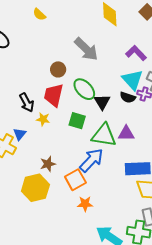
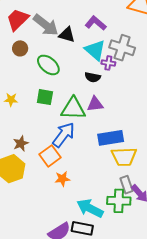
red trapezoid: (54, 95) -> (18, 20), moved, turned 40
black semicircle: (128, 97) -> (93, 77), moved
black triangle: (102, 102) -> (67, 35), moved, turned -36

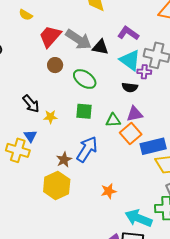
green triangle: (73, 109) -> (113, 120), size x0.6
blue arrow: (64, 135) -> (87, 149), moved
orange square: (50, 156) -> (131, 133), moved

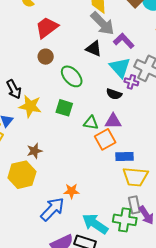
gray arrow: (79, 39) -> (102, 23), moved
yellow star: (50, 117) -> (30, 106), size x1.6
blue rectangle: (153, 146) -> (124, 156), size x0.7
blue arrow: (87, 149) -> (52, 209), moved

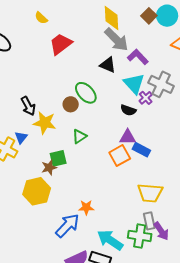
brown circle: (46, 57) -> (71, 104), moved
purple cross: (131, 82) -> (146, 98), turned 32
green square: (64, 108) -> (58, 158), moved, turned -30
green triangle: (91, 123) -> (79, 136), moved, turned -42
blue rectangle: (124, 156) -> (141, 150), moved, turned 30

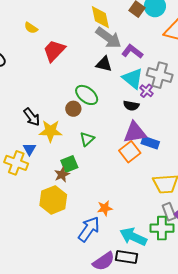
purple triangle: (128, 137) -> (135, 132), size x1.4

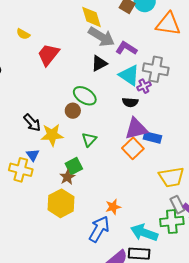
black triangle: (104, 64) -> (99, 63), turned -36
purple cross: (146, 91) -> (144, 86), turned 32

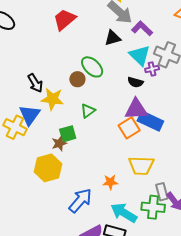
blue rectangle: (152, 137) -> (150, 121), size x1.4
blue triangle: (33, 155) -> (30, 115), size x1.6
yellow trapezoid: (171, 177) -> (141, 166), moved
orange star: (113, 207) -> (110, 182), moved

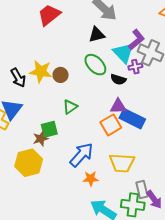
purple L-shape: (142, 28) -> (136, 40), moved, turned 95
green ellipse: (92, 67) -> (95, 65), moved
yellow star: (52, 99) -> (41, 71), moved
purple triangle: (136, 109) -> (118, 106), size x0.7
blue arrow: (80, 201) -> (81, 155), moved

